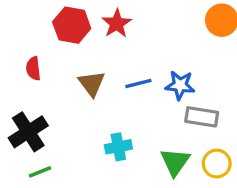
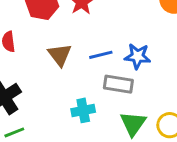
gray rectangle: (202, 117) -> (118, 84), moved

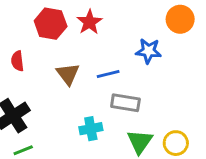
blue star: (137, 56) -> (148, 51), moved

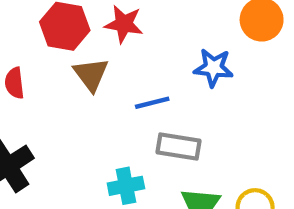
red star: (89, 22) -> (124, 24), turned -30
brown triangle: (68, 74) -> (91, 74), moved

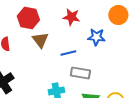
red star: (124, 24) -> (71, 17), moved

